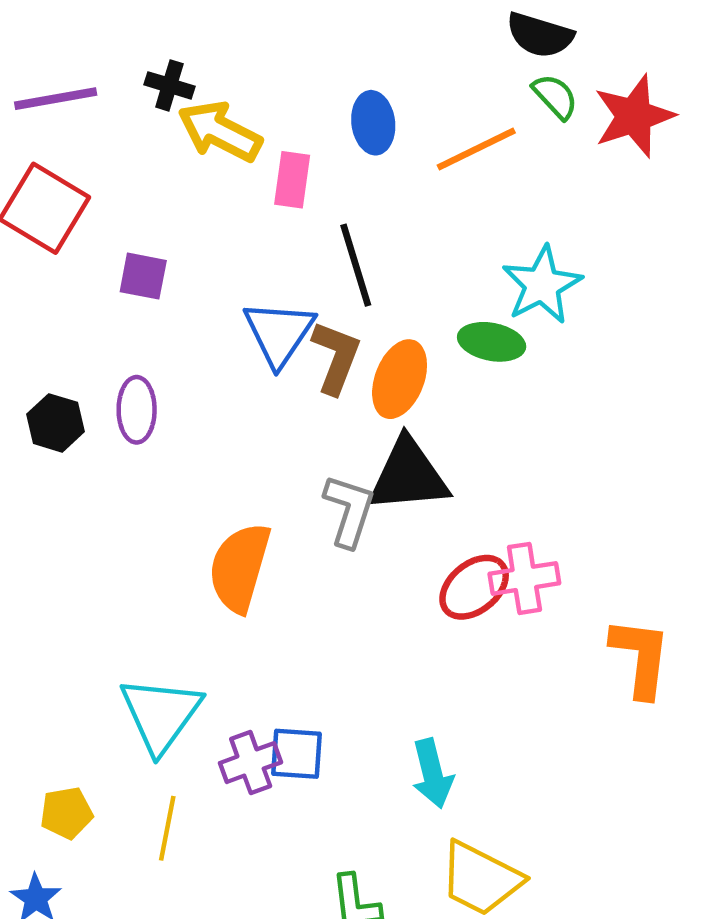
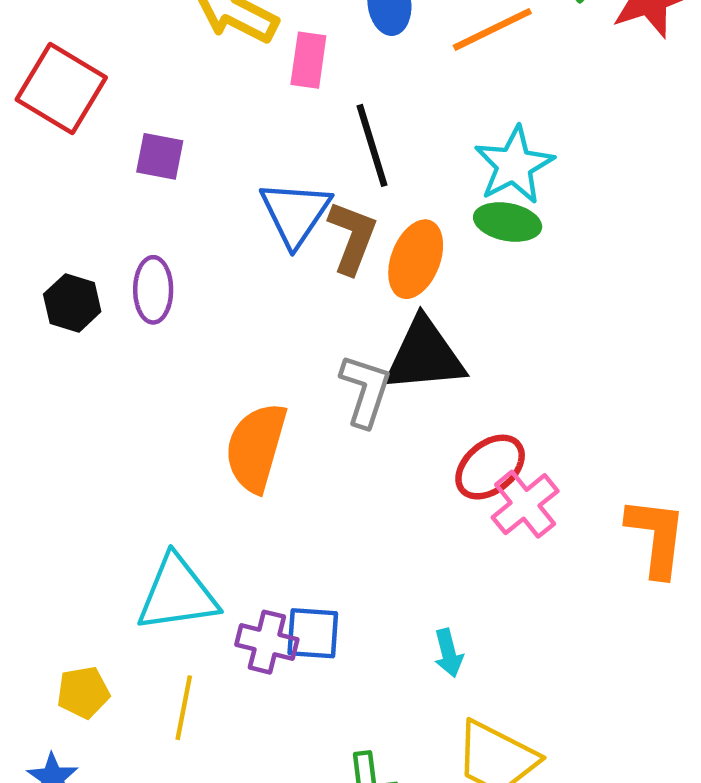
cyan star: (542, 285) -> (514, 165), moved
pink cross: (524, 578) -> (525, 504), moved, turned -30
cyan triangle: (161, 714) -> (177, 594), turned 46
purple cross: (251, 763) -> (267, 642), turned 34
cyan arrow: (432, 773) -> (448, 653), size x0.7

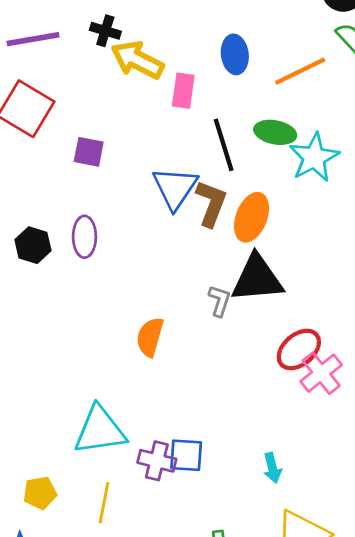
green ellipse: (508, 222) -> (275, 132), moved
gray L-shape: (365, 390) -> (219, 301), size x0.7
orange semicircle: (256, 447) -> (150, 337), size x0.7

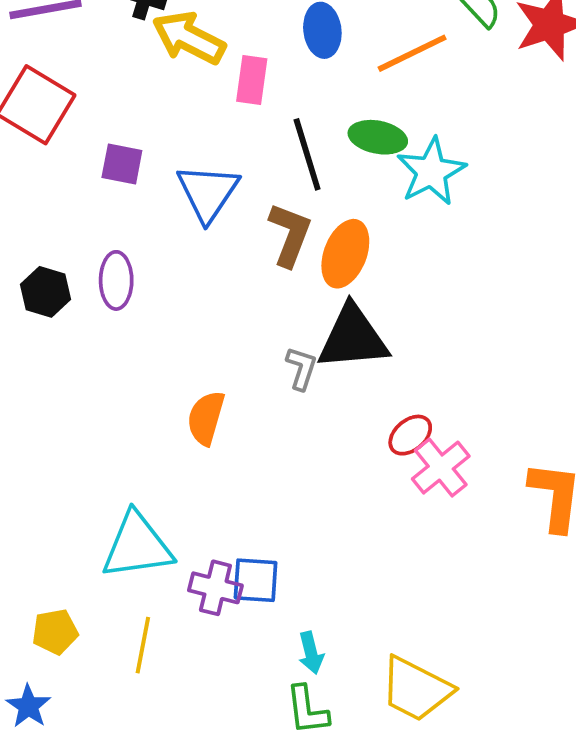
blue triangle: (175, 188) -> (208, 193), moved
red ellipse: (299, 349) -> (410, 435), size x0.7
cyan arrow: (272, 468) -> (311, 653), moved

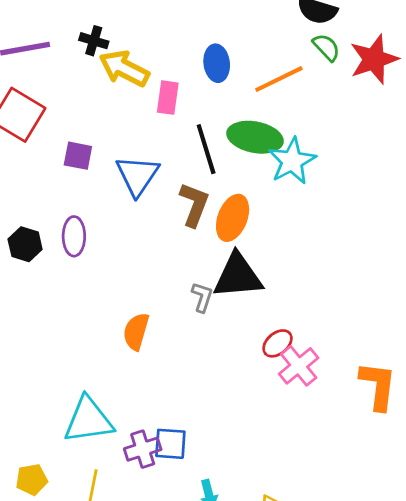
green ellipse: (378, 137) -> (255, 137), size x1.4
purple cross: (215, 588) -> (143, 449), turned -32

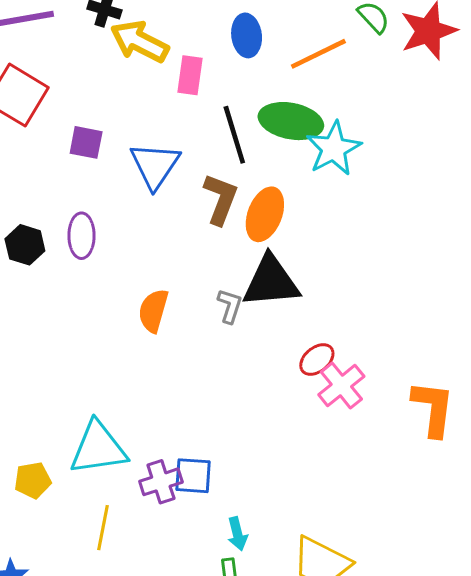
orange semicircle: (136, 331) -> (153, 311), moved
yellow pentagon: (32, 480) -> (33, 480), moved

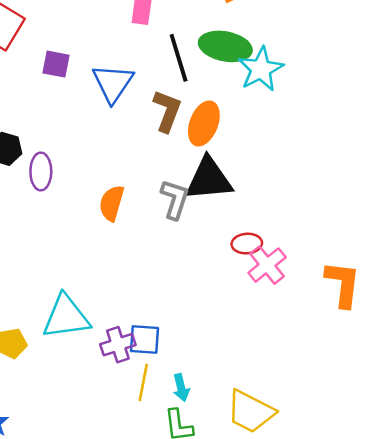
purple ellipse: (81, 236) -> (41, 172), moved
gray L-shape: (230, 306) -> (175, 199), size x1.4
red ellipse: (317, 359) -> (247, 244), turned 36
yellow line: (103, 528) -> (143, 383), moved

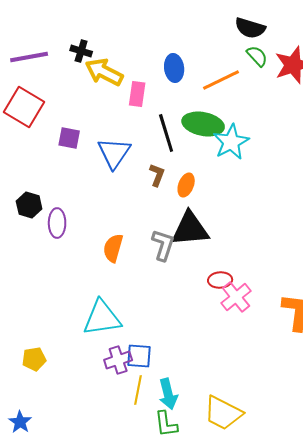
brown L-shape: (167, 111) -> (157, 175), size x0.7
orange ellipse: (204, 123) -> (186, 185), size x0.7
cyan triangle: (66, 317) -> (102, 318), moved
cyan arrow: (181, 388) -> (168, 394), size x1.4

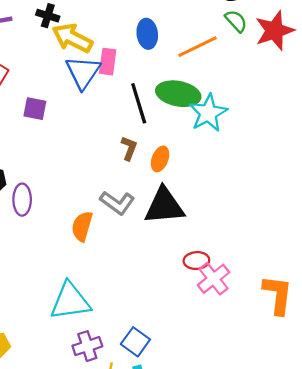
blue triangle: (114, 153) -> (83, 72), moved
gray L-shape: (163, 245) -> (117, 203), moved, turned 108
blue square: (139, 356) -> (135, 342), moved, turned 32

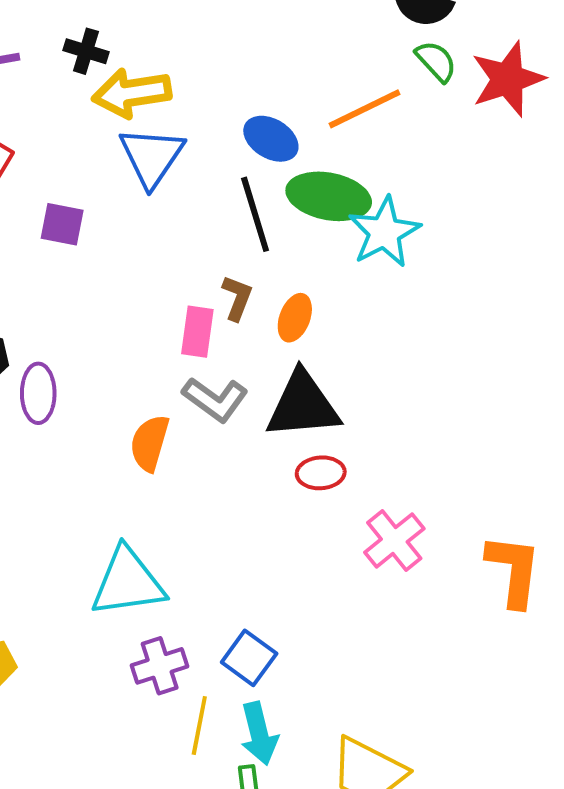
blue ellipse: (147, 34) -> (271, 139), moved, turned -52
yellow arrow: (72, 38) -> (132, 93), turned -36
pink rectangle: (108, 62) -> (197, 332), moved
red ellipse: (196, 261) -> (321, 473), moved

